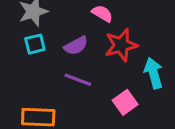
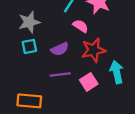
purple line: (78, 80) -> (60, 74), turned -30
pink square: (125, 102) -> (89, 82), moved

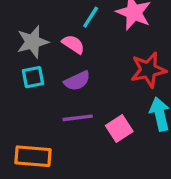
pink semicircle: (81, 26) -> (73, 44), moved
red star: (93, 50) -> (148, 70), moved

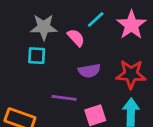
purple semicircle: (77, 81) -> (89, 71), moved

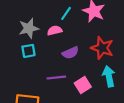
pink semicircle: (76, 38) -> (55, 30), turned -48
red star: (131, 74) -> (102, 48), turned 30

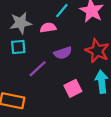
purple line: (56, 78) -> (38, 69), moved, turned -42

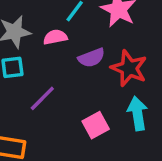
purple semicircle: (63, 53) -> (91, 58), moved

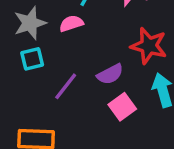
purple semicircle: (91, 58) -> (110, 74), moved

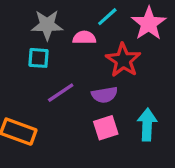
red star: (149, 46) -> (123, 60), moved

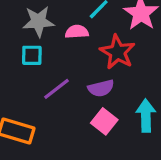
pink square: (106, 128) -> (104, 121), turned -30

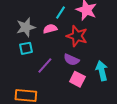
purple semicircle: (101, 88) -> (71, 60), turned 49

